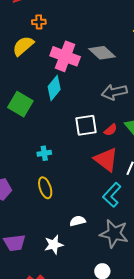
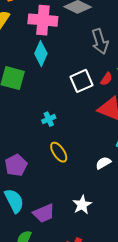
gray arrow: (114, 92) -> (100, 41), turned -80
white semicircle: (78, 221) -> (103, 163), moved

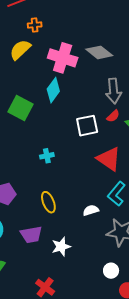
red semicircle: (106, 79) -> (113, 116), moved
yellow ellipse: (59, 152) -> (48, 202), moved
purple trapezoid: (44, 213) -> (31, 235), moved

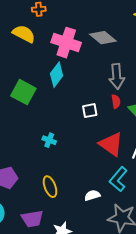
yellow semicircle: (20, 50) -> (24, 34), turned 70
red semicircle: (113, 116) -> (116, 101), turned -56
white square: (87, 126) -> (90, 111), size x0.7
cyan cross: (47, 156) -> (49, 140), turned 32

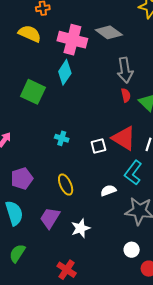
white square: (90, 111) -> (98, 146), moved
purple trapezoid: (32, 219) -> (50, 218), turned 135

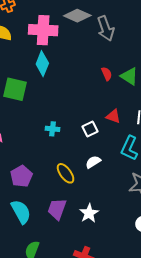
gray arrow: (125, 70) -> (106, 28), moved
red triangle: (124, 138) -> (113, 116), size x0.6
white semicircle: (108, 191) -> (93, 162), moved

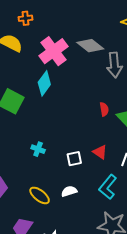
pink cross: (43, 30) -> (53, 51), turned 36
yellow ellipse: (66, 173) -> (40, 195), turned -30

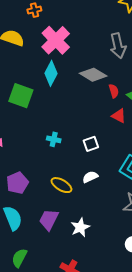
orange cross: (25, 18) -> (34, 10), moved
gray diamond: (90, 46) -> (93, 75), moved
red triangle: (100, 152) -> (119, 116), moved

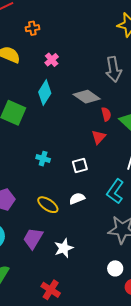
pink cross: (56, 40) -> (52, 60), size x0.5
red triangle: (119, 116) -> (99, 137), moved, turned 42

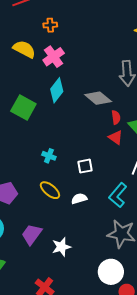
pink cross: (52, 60) -> (54, 57), moved, size x1.5
red triangle: (99, 137) -> (116, 137), moved, turned -42
yellow ellipse: (48, 205) -> (50, 190), moved
white circle: (115, 268) -> (111, 272), size x1.6

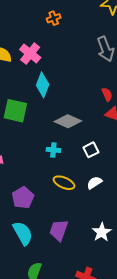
orange cross: (50, 25) -> (54, 18), moved
gray diamond: (98, 98) -> (68, 121), moved
white star: (61, 247) -> (102, 232), moved

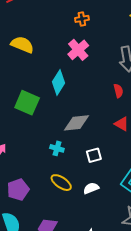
pink cross: (30, 53) -> (78, 50), moved
red semicircle: (107, 94) -> (118, 91), moved
gray diamond: (68, 121) -> (77, 123), turned -40

